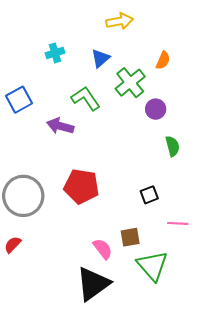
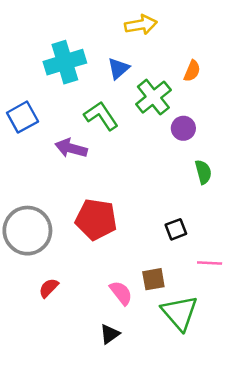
cyan cross: (55, 53) -> (65, 62), size x1.8
red semicircle: (13, 245) -> (49, 288), moved
black triangle: (93, 284) -> (110, 334), size x0.5

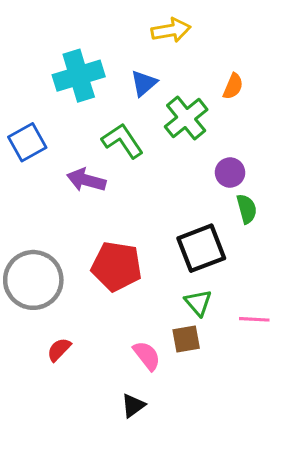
purple circle: (183, 128) -> (230, 173), moved
black square: (176, 229) -> (201, 248), moved, size x1.8
green triangle: (180, 313) -> (198, 303), moved, size x0.6

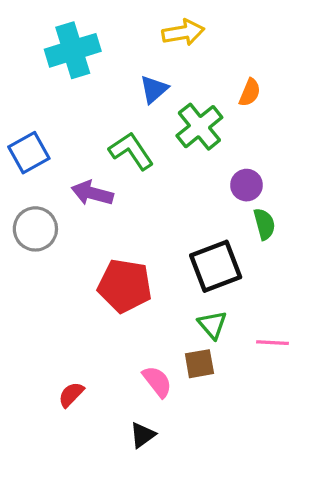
cyan cross: (79, 76) -> (73, 50), moved
gray circle: (33, 280) -> (35, 229), moved, size x0.7
red semicircle: (59, 350) -> (71, 395), moved

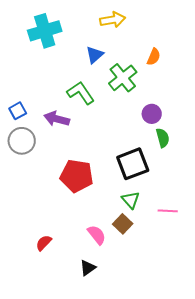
blue square: (29, 153) -> (18, 111), moved, size x0.7
brown square: (199, 364) -> (123, 224), turned -36

